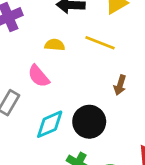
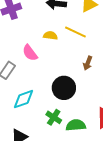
yellow semicircle: (55, 45) -> (50, 36), moved
cyan diamond: (50, 124) -> (23, 99), moved

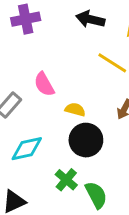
yellow semicircle: (50, 36) -> (75, 110), moved
green semicircle: (76, 125) -> (96, 195), turned 60

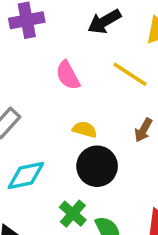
black arrow: (90, 19) -> (104, 22), turned -44
pink semicircle: (44, 84) -> (68, 75), moved

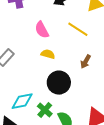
yellow semicircle: (85, 130) -> (48, 54), moved
cyan diamond: (26, 176) -> (22, 101), moved

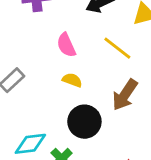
brown arrow: (86, 62) -> (125, 95), size x1.6

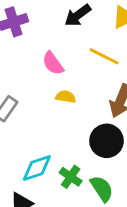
black circle: (84, 122) -> (107, 141), moved

